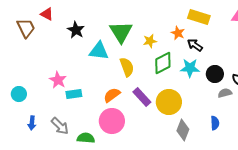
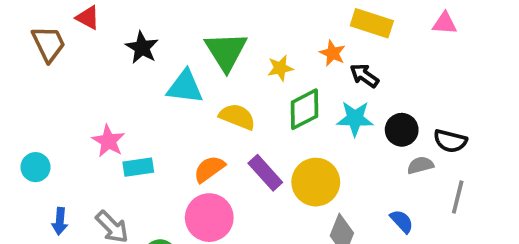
yellow semicircle: (127, 67) -> (237, 117), turned -48
blue semicircle: (215, 123) -> (402, 221), turned -40

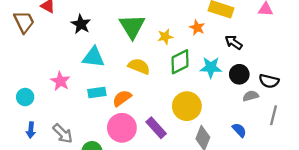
black arrow: (364, 76) -> (234, 42), moved
cyan triangle: (185, 87) -> (93, 57), moved
cyan circle: (36, 167) -> (25, 97), moved
cyan rectangle: (138, 167) -> (97, 92), moved
purple rectangle: (265, 173) -> (156, 128), moved

